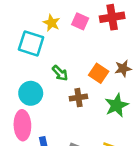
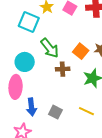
green arrow: (60, 73) -> (50, 48), size x1.5

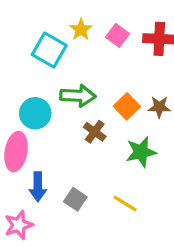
green arrow: (50, 48) -> (78, 96), turned -55
brown cross: (63, 69) -> (95, 132), turned 32

